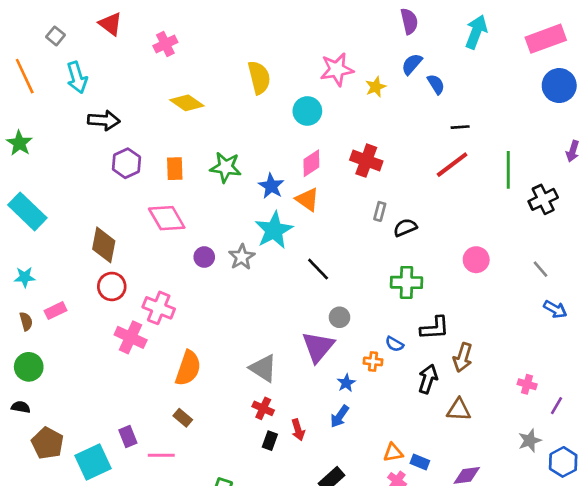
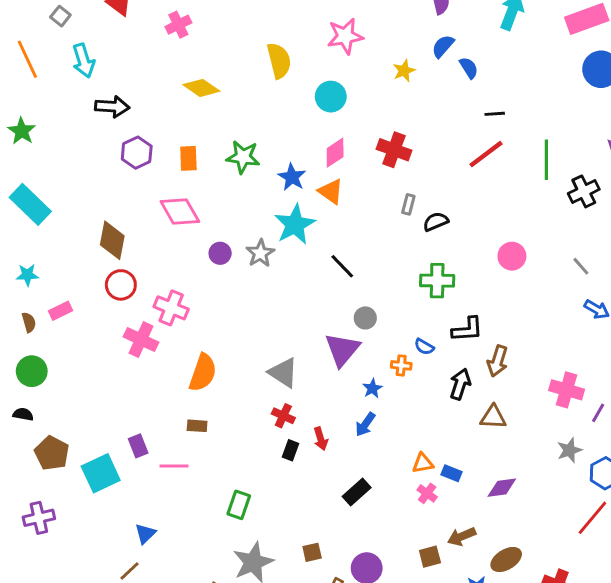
pink star: (337, 69) -> (345, 36), moved
pink cross: (527, 384) -> (567, 390), size x1.6
brown rectangle: (183, 418) -> (197, 426), turned -36

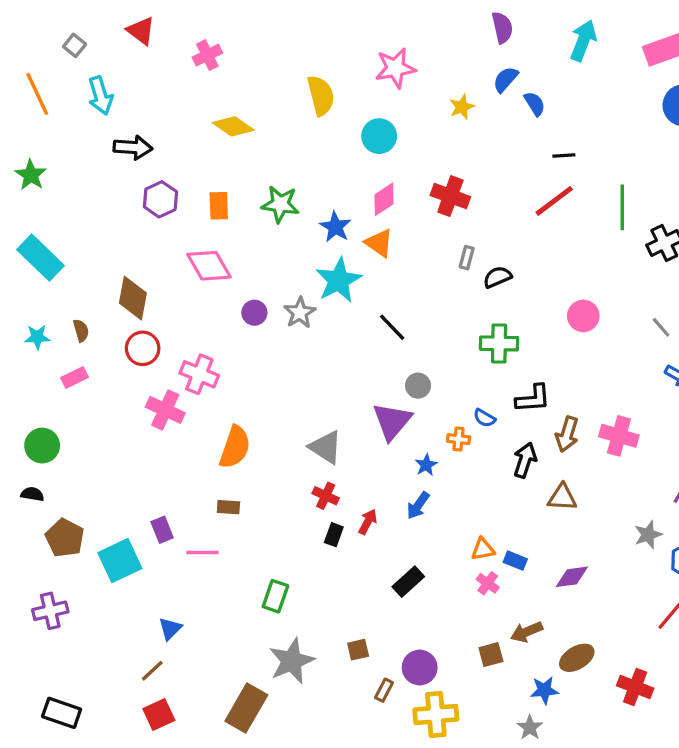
brown semicircle: (29, 322) -> (81, 331), moved
pink cross: (567, 390) -> (619, 436), moved
red arrow: (321, 439) -> (368, 522), turned -135

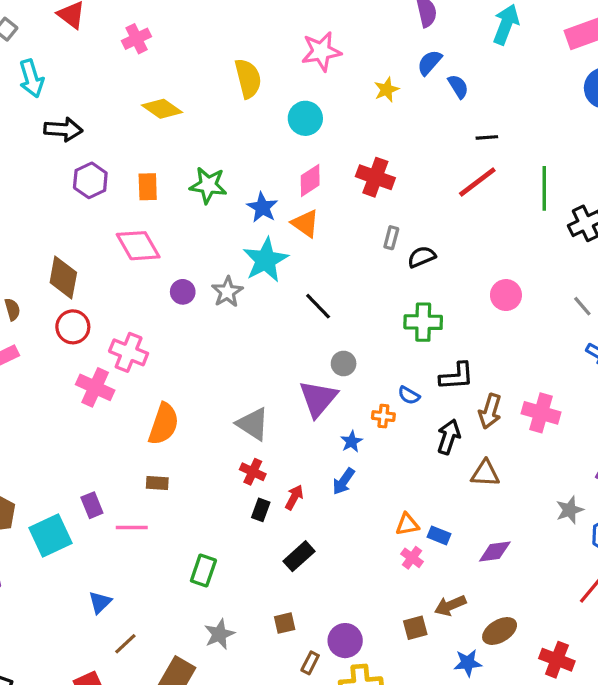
black rectangle: (408, 582) -> (299, 556), moved
gray star: (292, 661) -> (219, 634), size x0.7
brown line: (152, 671) -> (125, 644), moved

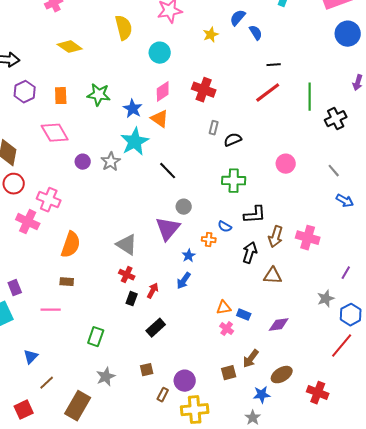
purple rectangle: (92, 505) -> (15, 288), moved
brown arrow: (450, 606) -> (251, 359), turned -30

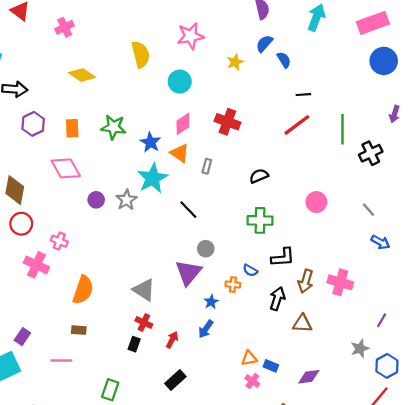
gray rectangle: (214, 128) -> (207, 166), moved
pink cross: (49, 200) -> (59, 241), size x0.7
purple rectangle: (15, 288) -> (22, 337), turned 56
black rectangle: (132, 299) -> (134, 344), moved

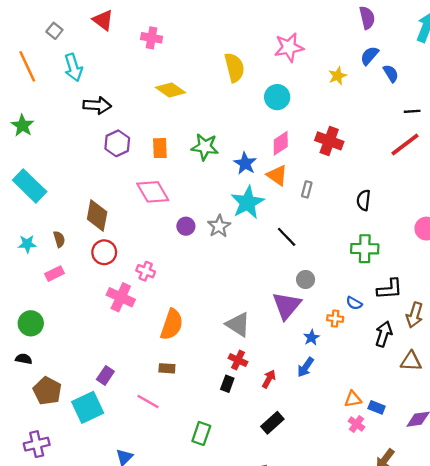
pink cross: (65, 27) -> (152, 38), turned 36
black semicircle: (259, 176) -> (364, 200), turned -60
pink line: (61, 360) -> (148, 401), turned 30

